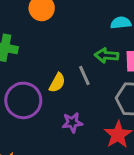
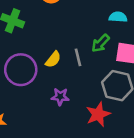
green arrow: (107, 55) -> (101, 43), turned -60

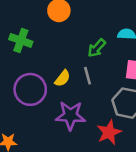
green arrow: (101, 43) -> (97, 48), moved
purple star: (60, 97) -> (70, 116), size x1.6

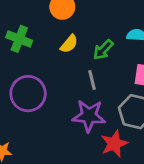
yellow semicircle: (62, 78) -> (69, 44), moved
purple star: (70, 116) -> (89, 116), moved

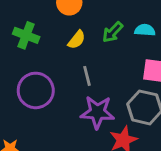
green arrow: (103, 50) -> (113, 32), moved
gray line: (92, 80) -> (87, 76), moved

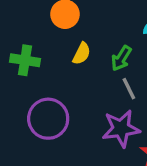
green arrow: (113, 32) -> (121, 58), moved
gray line: (87, 76) -> (129, 89), moved

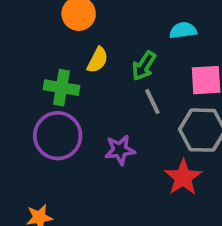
green cross: (25, 60) -> (61, 88), moved
purple star: (121, 129) -> (120, 150), moved, size x0.7

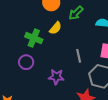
green arrow: (144, 66) -> (76, 13), moved
purple circle: (58, 136) -> (26, 62), size x0.6

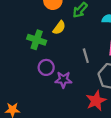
purple circle: (26, 62) -> (46, 67), moved

